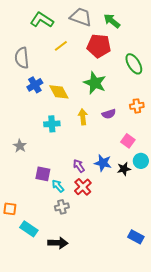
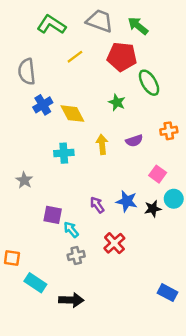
green ellipse: (134, 64) -> (149, 83), moved
green star: (95, 83) -> (117, 102), size x0.6
red cross: (83, 187) -> (114, 243), moved

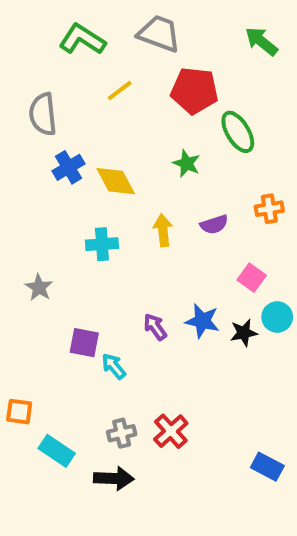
green arrow: (138, 26) -> (261, 41), moved
red cross: (114, 243) -> (171, 431), moved
gray cross: (76, 256) -> (122, 433), moved

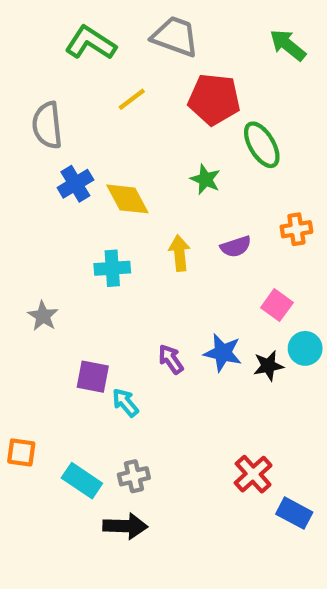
red cross: (171, 431) -> (253, 474), moved
cyan rectangle: (57, 451) -> (82, 481), moved

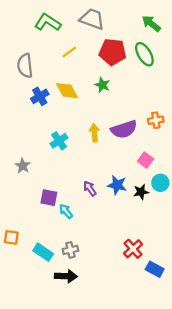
green ellipse: (262, 145) -> (144, 54), moved
green star: (205, 179) -> (102, 85), moved
yellow diamond: (127, 199) -> (67, 91), moved
purple semicircle: (236, 247) -> (124, 129), size x1.6
cyan cross: (112, 268) -> (59, 141), turned -30

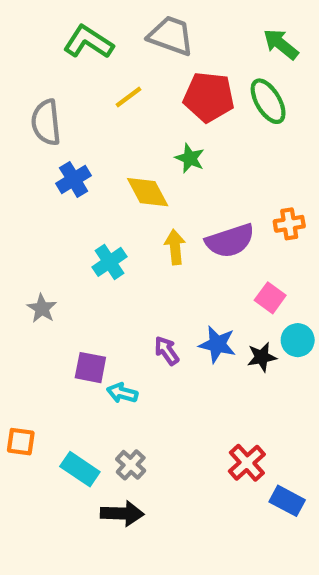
yellow diamond: (67, 91) -> (148, 192), moved
cyan arrow: (66, 211) -> (122, 393), turned -35
gray cross: (70, 250) -> (131, 465), turned -35

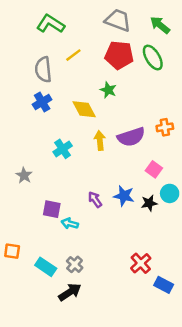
gray trapezoid: (171, 36) -> (118, 20), moved
gray semicircle: (46, 122) -> (43, 70), moved
black arrow: (122, 513) -> (70, 292), turned -35

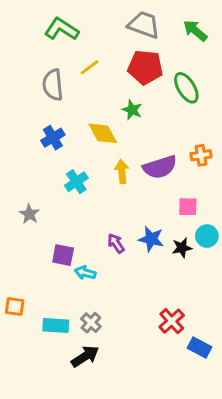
green ellipse: (153, 58) -> (186, 88), moved
blue cross: (42, 102) -> (53, 138), moved
pink square: (154, 169) -> (188, 207), turned -35
cyan rectangle: (46, 267) -> (56, 326), turned -30

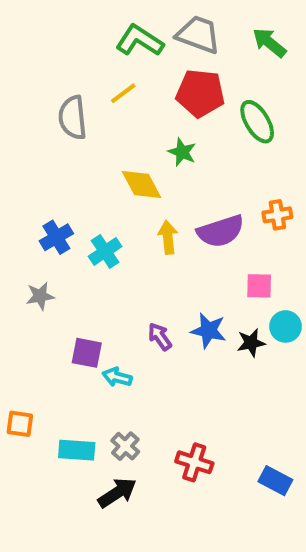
green L-shape: (62, 29) -> (140, 41), moved
blue cross: (53, 138) -> (56, 237), moved
gray star: (29, 214) -> (40, 296), turned 30
red cross: (172, 321) -> (194, 462), moved, turned -30

